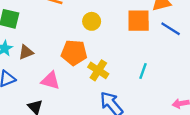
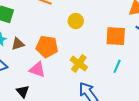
orange square: (139, 21) -> (116, 36), moved
orange pentagon: (74, 53) -> (47, 47), moved

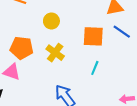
yellow cross: (79, 63) -> (55, 53), moved

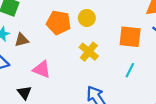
orange pentagon: (22, 48) -> (59, 23), moved

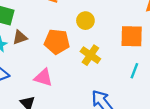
orange pentagon: (59, 23) -> (57, 42), moved
brown triangle: (22, 40) -> (20, 37), moved

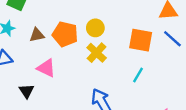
yellow circle: (85, 21) -> (95, 28), moved
brown triangle: (20, 37) -> (37, 35), moved

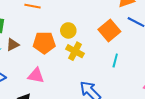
brown triangle: (37, 35) -> (13, 45), moved
orange square: (141, 40) -> (109, 30), turned -35

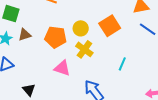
orange square: (109, 30) -> (110, 26), moved
pink triangle: (36, 76) -> (62, 68), moved

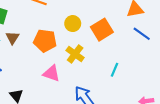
yellow circle: (81, 28) -> (73, 24), moved
brown triangle: (25, 35) -> (13, 38), turned -40

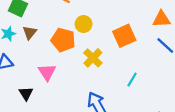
yellow circle: (73, 24) -> (84, 24), moved
pink triangle: (51, 73) -> (47, 72), moved, turned 30

